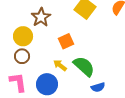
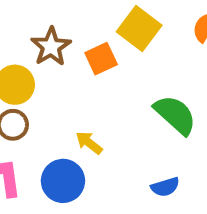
orange square: (66, 41) -> (101, 59), moved
green semicircle: (84, 66) -> (175, 115), moved

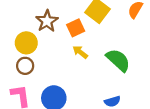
yellow arrow: (89, 143) -> (80, 52), moved

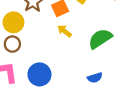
green semicircle: (118, 60) -> (100, 39), turned -75

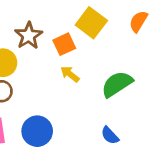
blue semicircle: (95, 78) -> (110, 135), turned 64

